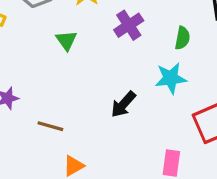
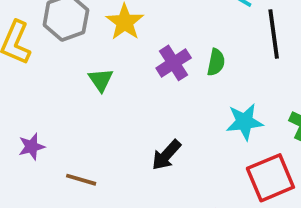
green semicircle: (182, 38) -> (216, 62), moved
cyan star: (171, 78) -> (244, 122), moved

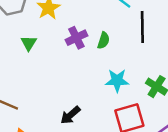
black arrow: (166, 155) -> (70, 115), moved

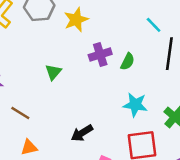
green triangle: (29, 43) -> (53, 72), moved

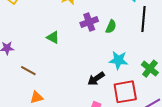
green triangle: (53, 72) -> (53, 37), turned -40
black arrow: (82, 133) -> (96, 79), moved

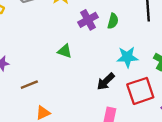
green triangle: (53, 37) -> (65, 51), moved
brown line: (28, 71) -> (29, 85), turned -42

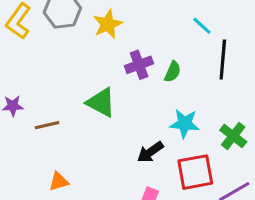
green triangle: (65, 51) -> (101, 102), size x1.5
brown line: (29, 85) -> (47, 125), moved

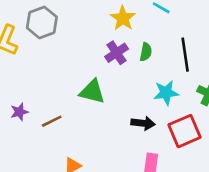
yellow star: (108, 24) -> (123, 18), moved
black line: (223, 60) -> (185, 55), moved
black arrow: (150, 152) -> (143, 123), turned -125

